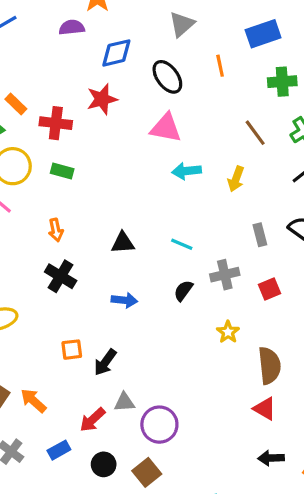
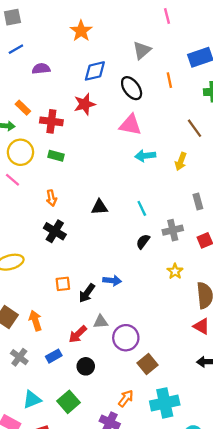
purple semicircle: (72, 27) -> (41, 69), moved
cyan line: (182, 244) -> (142, 208), turned 42
blue arrow: (124, 300) -> (112, 280), moved
orange arrow: (33, 401) -> (35, 321), turned 30
brown square: (147, 472) -> (148, 364), moved

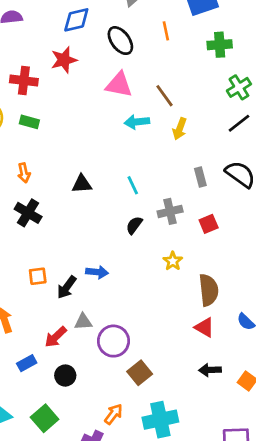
brown line: (194, 128) -> (165, 96), moved

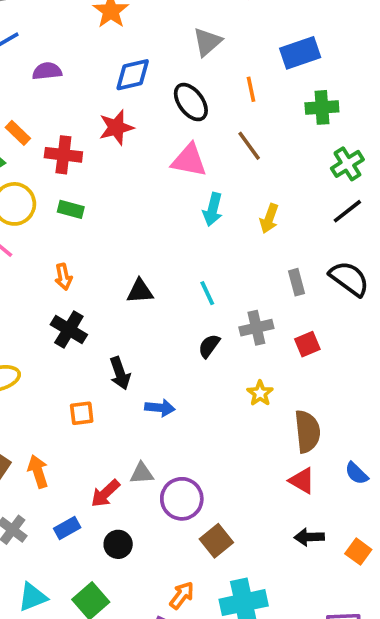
brown line: (165, 96) -> (249, 146), moved
cyan arrow: (137, 122) -> (213, 209), turned -70
black arrow: (67, 287) -> (120, 373), moved, turned -55

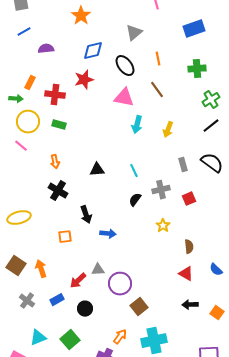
blue rectangle: (300, 53) -> (194, 29), moved
orange rectangle: (18, 133) -> (30, 83), turned 72
brown semicircle: (307, 431) -> (189, 247), size x0.6

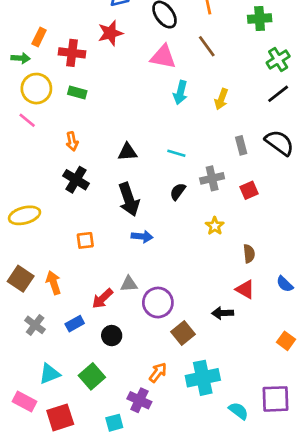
cyan line: (134, 171) -> (176, 153), turned -48
black arrow: (86, 215) -> (129, 199), moved, size x1.4
black arrow: (190, 305) -> (223, 313), moved

